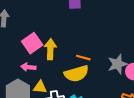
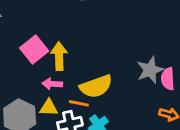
orange line: (83, 58) -> (79, 103), moved
pink arrow: (28, 67) -> (52, 84), moved

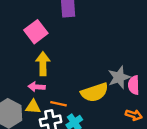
pink square: (34, 50) -> (36, 32), moved
yellow semicircle: (96, 86) -> (95, 92), moved

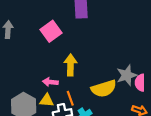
yellow arrow: (43, 64) -> (71, 65), moved
orange line: (59, 104) -> (70, 98), turned 56

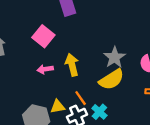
gray star: (127, 75) -> (115, 57), moved
pink arrow: (50, 82) -> (45, 69), moved

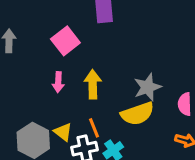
pink arrow: (45, 69) -> (58, 82), turned -91
yellow triangle: (58, 107) -> (63, 132), turned 35

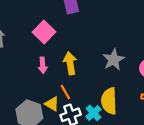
yellow semicircle: (137, 114) -> (109, 101), moved, turned 115
orange line: (94, 128) -> (65, 92), moved

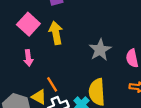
yellow arrow: (70, 63) -> (56, 33), moved

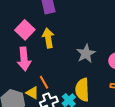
pink arrow: (28, 58) -> (24, 59), size x1.6

